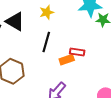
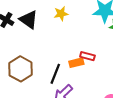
black line: (46, 42) -> (55, 74), moved

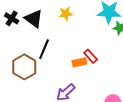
red rectangle: (87, 56) -> (91, 56), turned 32
black line: (55, 74) -> (44, 49), moved

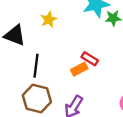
brown hexagon: (24, 67) -> (37, 99), moved

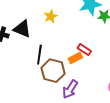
brown hexagon: (37, 99) -> (53, 71), moved

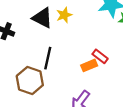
black triangle: (22, 29) -> (42, 18), moved
brown hexagon: (53, 71) -> (30, 81), moved

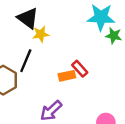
yellow star: (64, 15) -> (41, 34), moved

